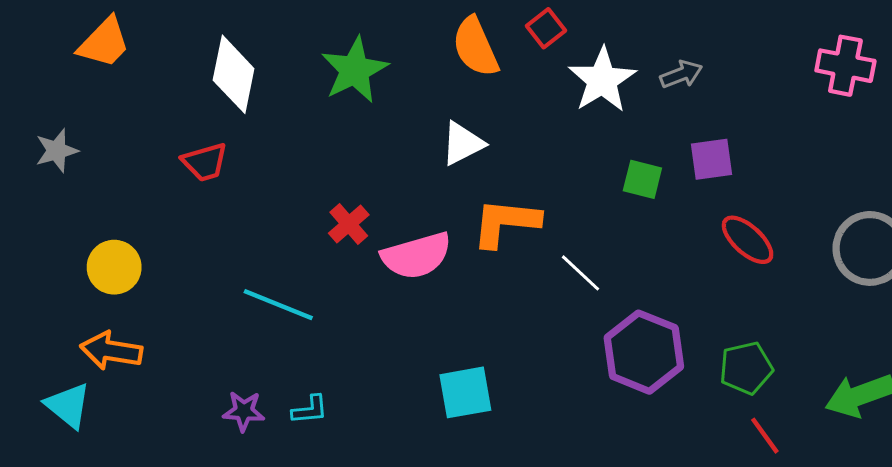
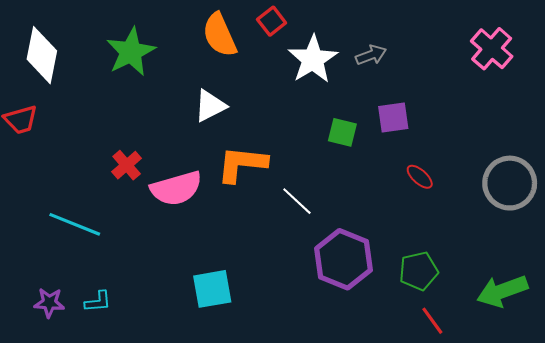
pink cross: (845, 66) -> (492, 49), turned 30
red ellipse: (748, 240) -> (420, 177), size x0.7

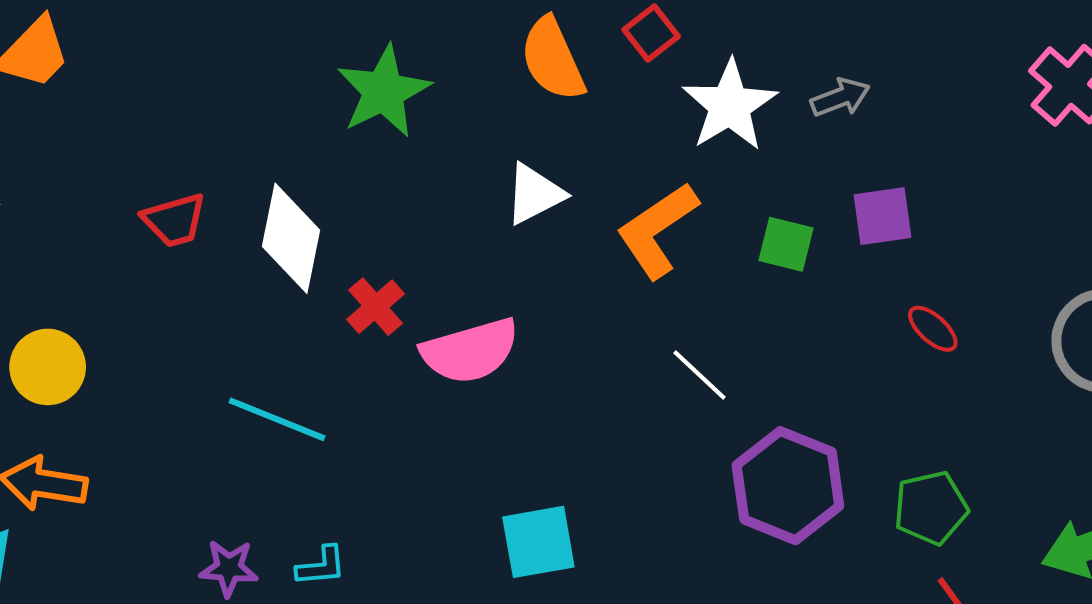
white diamond: (42, 55) -> (291, 238), moved
orange L-shape: (242, 164) -> (657, 230), moved, turned -40

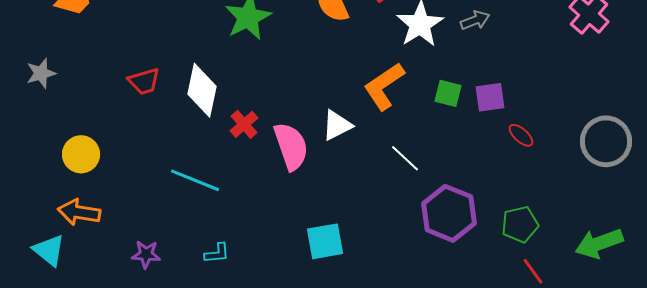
white triangle: (534, 194) -> (337, 125), moved
purple square: (882, 216) -> (490, 97), moved
pink semicircle: (470, 351) -> (291, 146), turned -93
purple star: (229, 568) -> (146, 254), moved

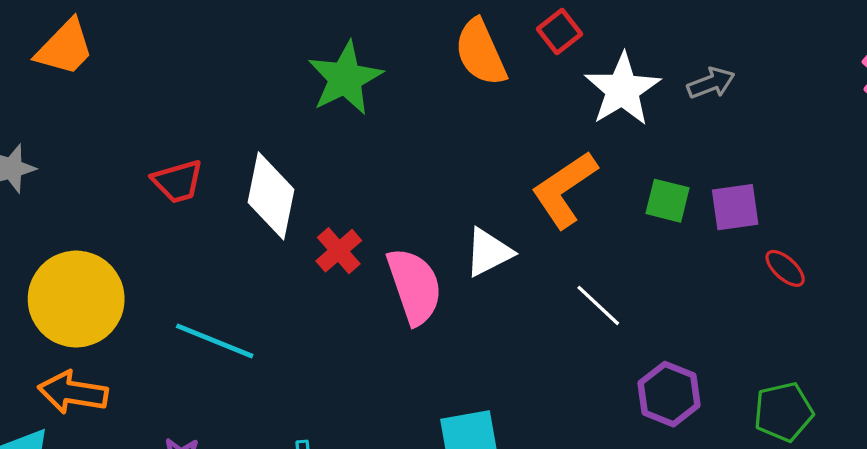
yellow circle: (81, 154) -> (76, 299), size x1.6
cyan line: (195, 180) -> (215, 341), moved
purple hexagon: (449, 213) -> (669, 394), size x0.7

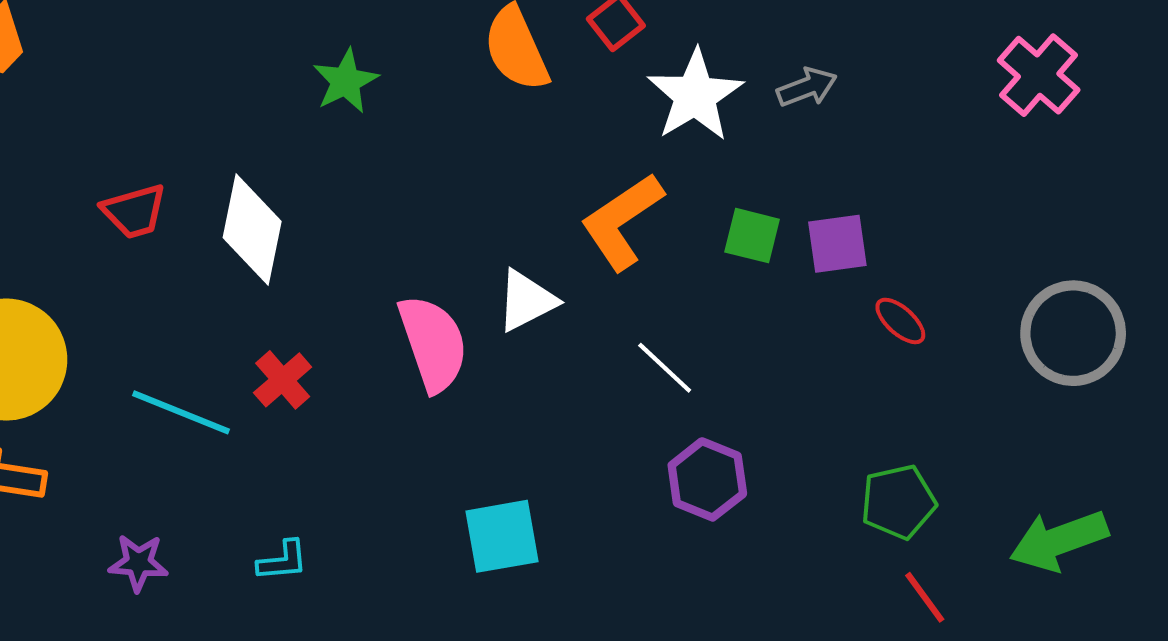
green star: (345, 78) -> (346, 81), size x0.7
red cross: (339, 251) -> (283, 380), moved
purple hexagon: (669, 394) -> (707, 479), moved

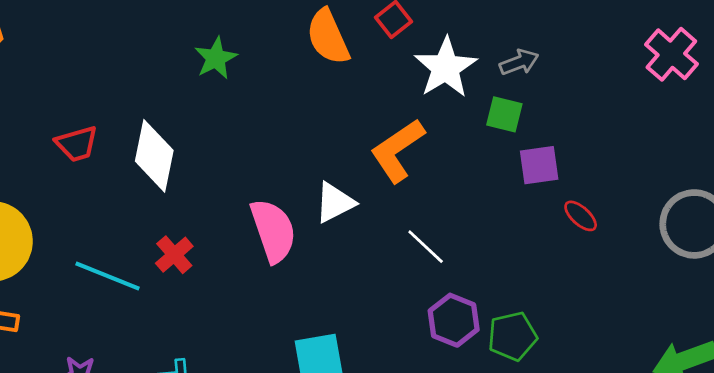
green square: (752, 236) -> (504, 114), moved
green pentagon: (898, 502) -> (512, 336), moved

